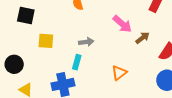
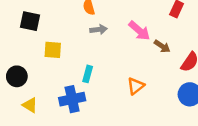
brown arrow: (143, 38) -> (162, 46), turned 72
gray arrow: (86, 42) -> (98, 29), moved

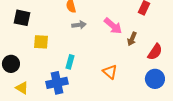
brown arrow: (162, 46) -> (132, 39), turned 80
orange triangle: (136, 86) -> (110, 72), turned -42

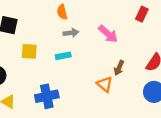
brown arrow: (132, 39) -> (119, 68), moved
cyan rectangle: (70, 62) -> (63, 56), moved, turned 64

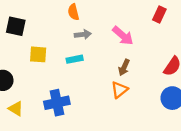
brown arrow: (119, 68) -> (124, 67), moved
orange triangle: (105, 84) -> (119, 90), turned 42

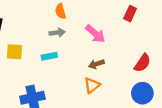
orange semicircle: (73, 12) -> (60, 11), moved
brown arrow: (124, 67) -> (96, 64), turned 48

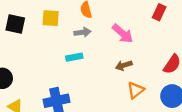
yellow square: (14, 52) -> (51, 18), moved
orange triangle: (92, 85) -> (136, 90), moved

